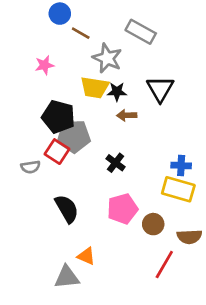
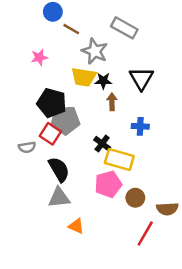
brown arrow: (127, 115) -> (112, 102), turned 91
blue cross: (181, 166) -> (140, 126), moved
yellow rectangle: (178, 189) -> (119, 160), moved
black semicircle: (67, 209) -> (59, 169), moved
gray triangle: (67, 277) -> (59, 198), moved

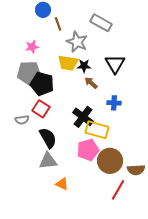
brown line: (71, 29) -> (58, 24), turned 40
brown arrow: (112, 102) -> (91, 83), turned -48
gray pentagon: (65, 120) -> (29, 73), moved
black cross: (102, 144) -> (83, 117), size x1.5
brown circle: (135, 198) -> (110, 161), size x1.6

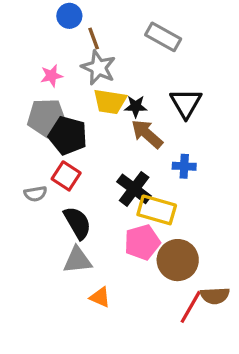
gray star: (77, 42) -> (98, 68), moved
brown arrow: (91, 83) -> (147, 134), size x1.5
brown semicircle: (136, 170) -> (215, 296), moved

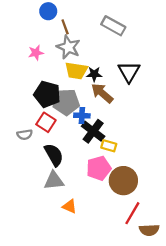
gray pentagon: (47, 118) -> (66, 102), moved
blue cross: (184, 166) -> (82, 116), moved
yellow rectangle: (157, 210) -> (109, 146), size x0.6
brown semicircle: (215, 296) -> (149, 230), moved

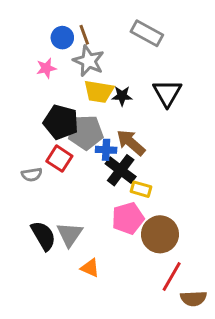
blue circle: (48, 11) -> (62, 38), moved
brown arrow: (102, 93) -> (131, 143), moved
black semicircle: (54, 155) -> (43, 236), moved
gray triangle: (54, 181) -> (70, 234), turned -50

